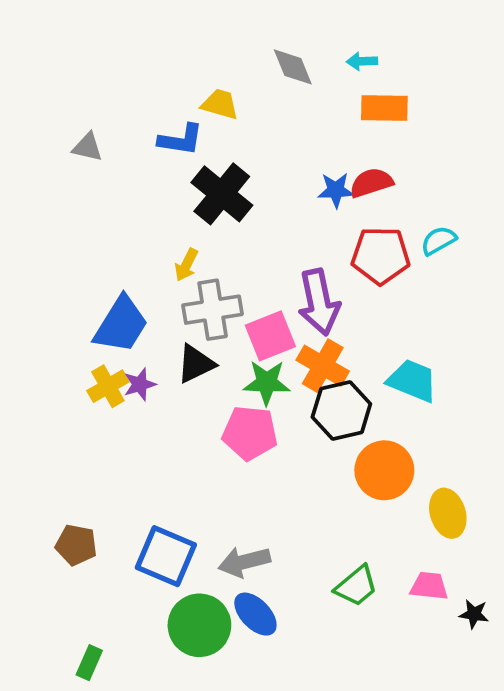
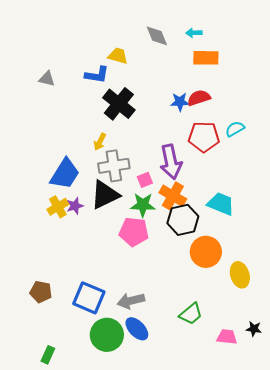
pink square: (270, 336) -> (145, 180), size x0.6
black triangle: (196, 364) -> (105, 195), size x1.4
pink trapezoid: (429, 586) -> (227, 337), moved

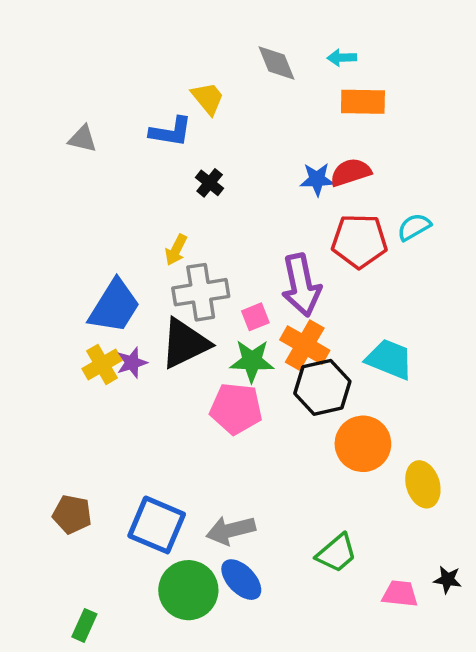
yellow trapezoid: (118, 56) -> (208, 98), turned 35
black cross: (119, 104) -> (210, 183), size x0.5

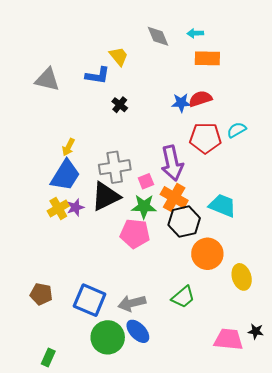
gray triangle: (83, 139) -> (47, 80), size x1.5
yellow arrow: (176, 250) -> (68, 147), moved
green trapezoid: (336, 553) -> (183, 297), moved
pink trapezoid: (400, 594) -> (229, 339), size x1.4

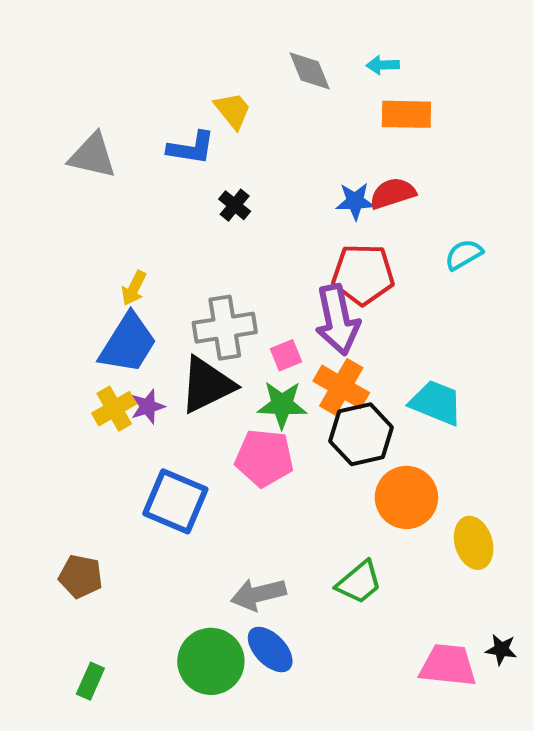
red pentagon: (205, 138) -> (363, 274), moved
blue square: (90, 300) -> (175, 501), moved
green rectangle: (48, 358) -> (90, 681), moved

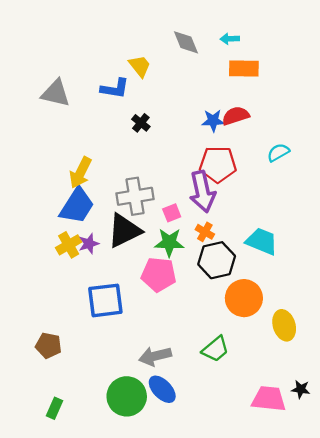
yellow arrow: (134, 288) -> (81, 173), size x1.5
orange cross: (341, 387) -> (205, 232), size x0.6
blue square: (175, 501) -> (105, 300), turned -30

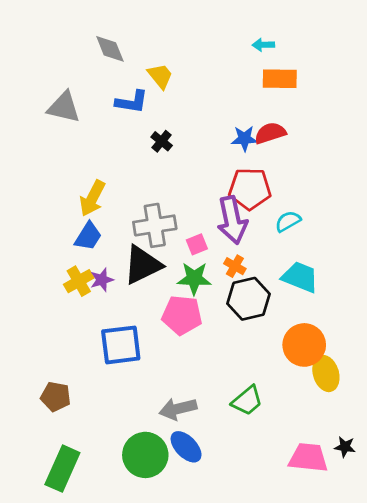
gray diamond: (186, 42) -> (110, 49), moved
cyan semicircle: (278, 152) -> (288, 221), moved
blue trapezoid: (77, 206) -> (88, 236), size x0.7
orange circle: (244, 298) -> (304, 345), moved
green rectangle: (54, 408) -> (62, 469), size x1.8

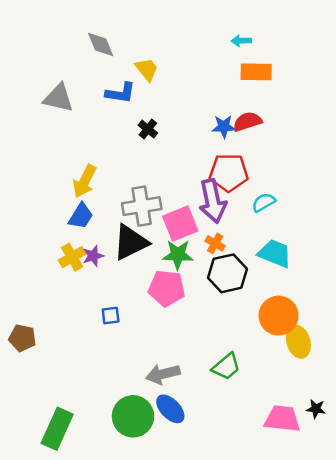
pink square: (197, 244) -> (180, 224), size x1.8
blue square: (121, 345) -> (111, 316), size x0.5
brown pentagon: (56, 397) -> (22, 338), moved

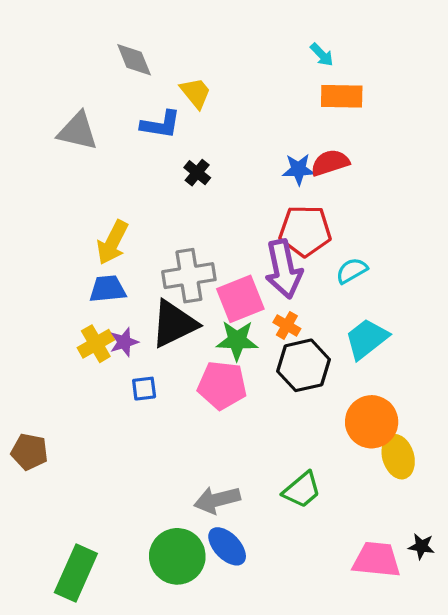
cyan arrow: (241, 41) -> (322, 55), turned -132
blue trapezoid: (81, 216) -> (107, 289), turned -128
cyan trapezoid: (275, 253) -> (367, 339), turned -60
blue square: (111, 316) -> (144, 389), moved

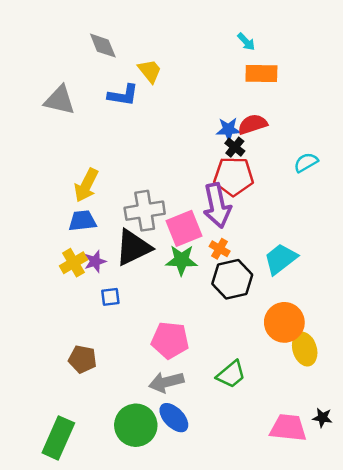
black cross: (197, 173) -> (235, 147), moved
cyan semicircle: (352, 271) -> (306, 162), moved
pink pentagon: (222, 385) -> (170, 340), moved
brown pentagon: (29, 452) -> (82, 359), moved

